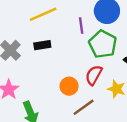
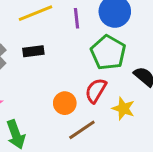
purple line: (81, 26) -> (77, 18), moved

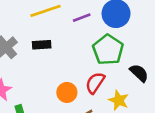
purple line: (77, 18) -> (82, 18), turned 72

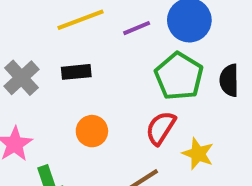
black semicircle: (139, 73) -> (229, 80), moved, turned -132
orange circle: (67, 92) -> (92, 131), moved

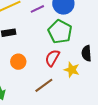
black semicircle: (229, 80) -> (87, 53), moved

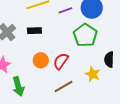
red semicircle: (52, 58) -> (61, 61), moved

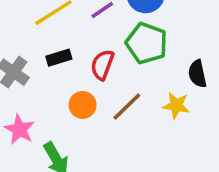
red semicircle: (61, 61) -> (102, 65), moved
brown line: (63, 86) -> (127, 106), moved

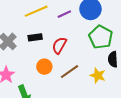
green pentagon: (147, 43) -> (101, 37), moved

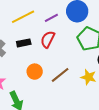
red semicircle: (59, 45) -> (48, 39), moved

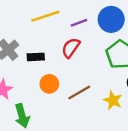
black rectangle: (24, 43) -> (36, 57), moved

